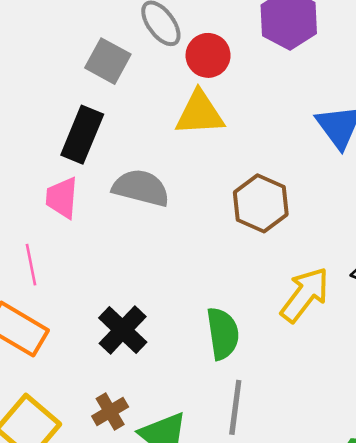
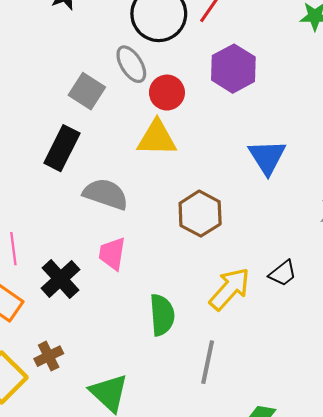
pink trapezoid: (62, 198) -> (112, 254), moved
black cross: (123, 330) -> (60, 279), moved
gray line: (235, 407) -> (208, 362), moved
brown cross: (110, 412) -> (49, 356), moved

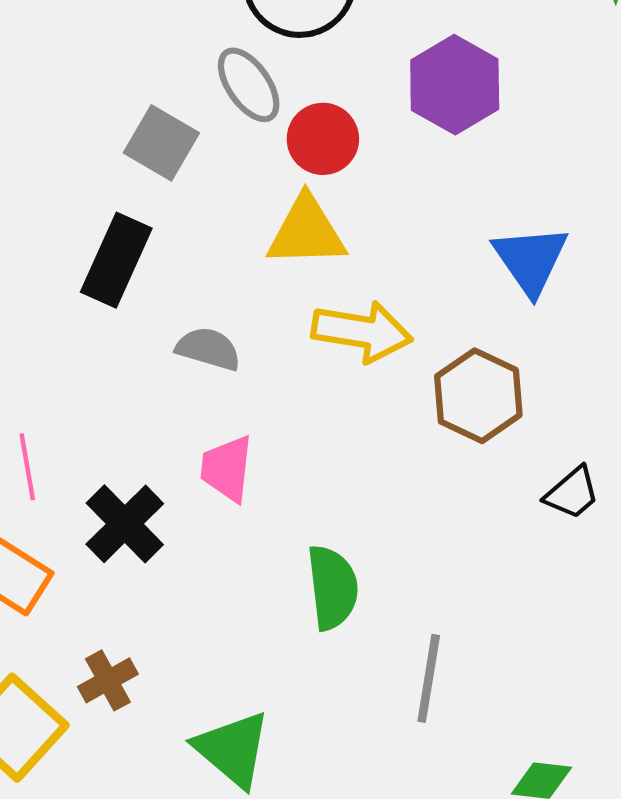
gray semicircle: (106, 194) -> (208, 349), size x0.7
brown hexagon: (200, 214) -> (478, 396), moved
yellow arrow: (230, 289) -> (362, 332), moved, turned 60

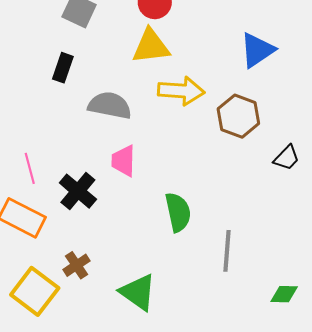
black rectangle: (116, 260) -> (63, 68), size x0.7
blue triangle: (530, 260) -> (257, 50), turned 36
gray semicircle: (208, 349) -> (110, 105), size x1.4

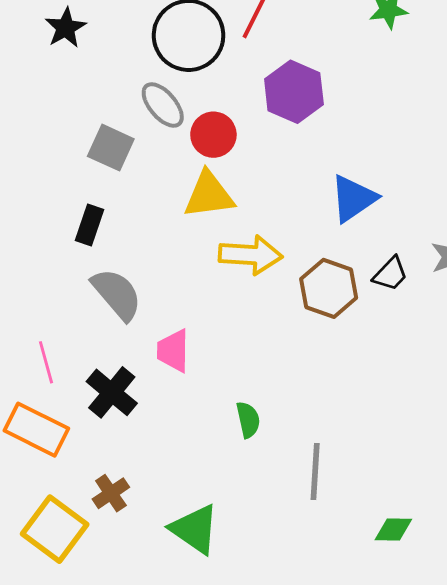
gray semicircle: (110, 105) -> (117, 294), moved, turned 39
black trapezoid: (287, 158) -> (390, 274), moved
green semicircle: (178, 212) -> (248, 420), size x0.7

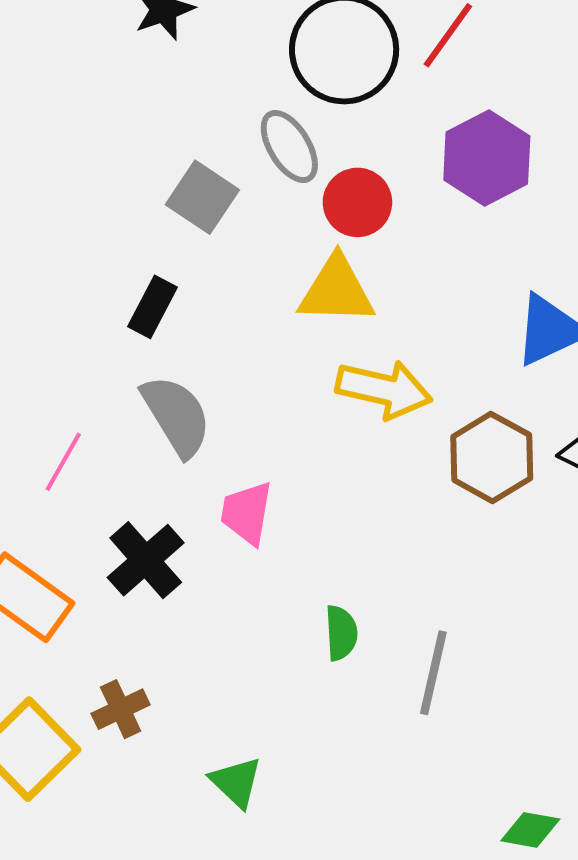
pink line: (46, 362) -> (63, 462), moved, turned 36
gray line: (315, 472) -> (433, 673), moved
green triangle: (195, 529) -> (236, 782), size x0.7

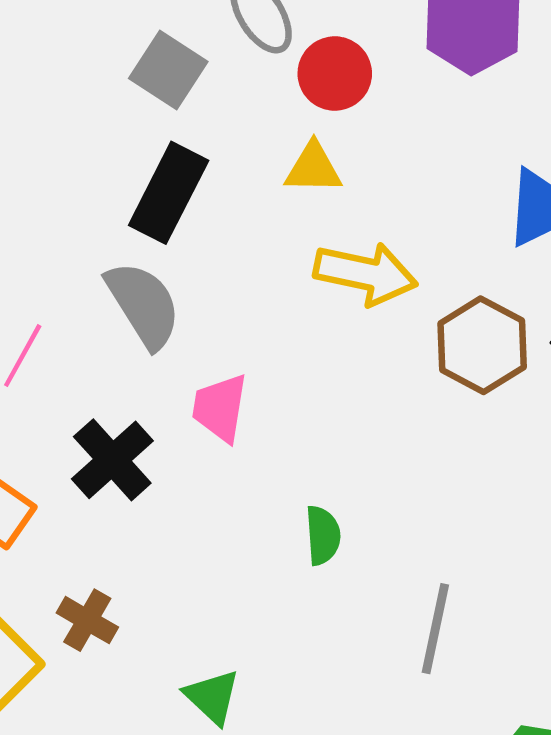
yellow triangle: (336, 290) -> (313, 168), size x0.7
black rectangle: (152, 307) -> (169, 193), moved, size x1.5
gray line: (433, 673) -> (435, 629), moved
brown cross: (121, 709) -> (87, 620), turned -34

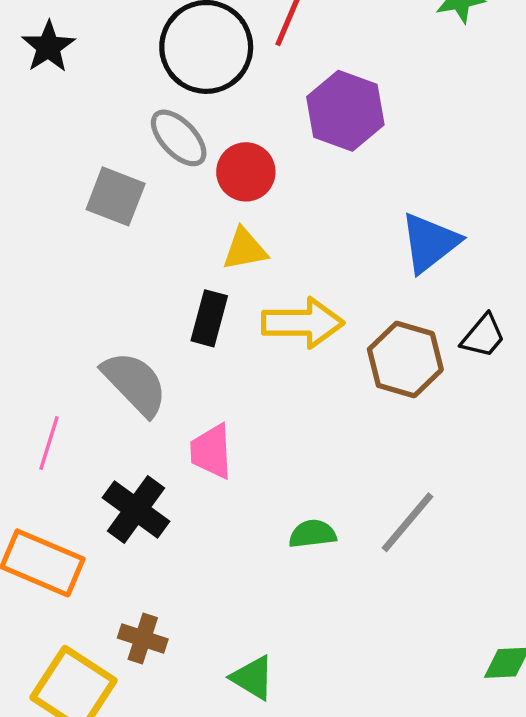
black rectangle: (169, 193) -> (209, 318), moved, size x0.7
green semicircle: (323, 535) -> (312, 534), turned -81
gray line: (435, 629) -> (407, 522), moved, turned 40

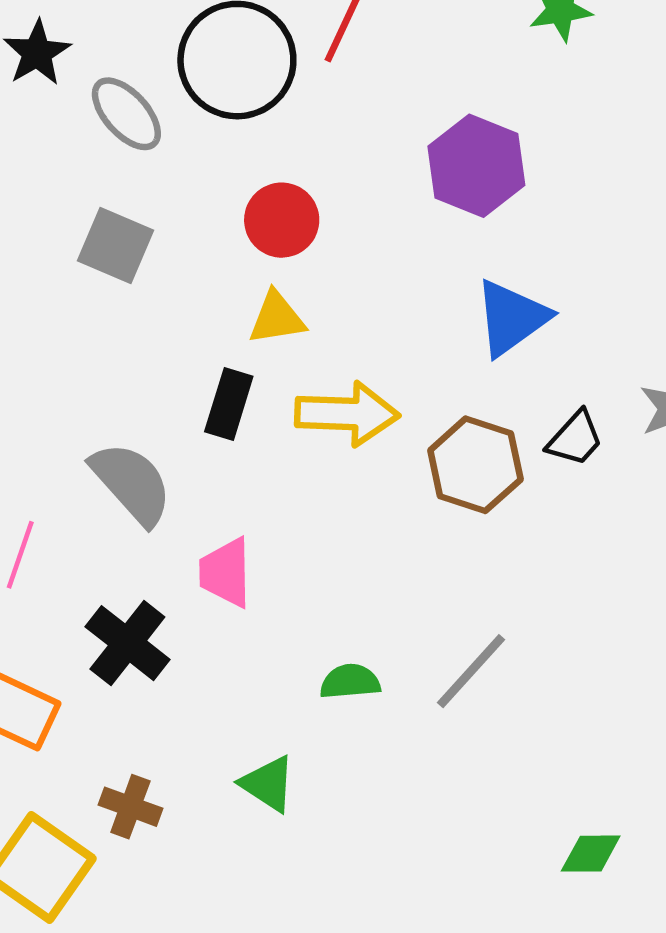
purple hexagon: (345, 111) -> (476, 166), moved
gray ellipse: (179, 138) -> (126, 114), moved
green triangle: (253, 678) -> (268, 784), moved

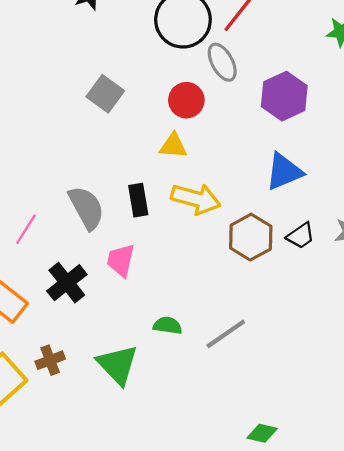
gray ellipse: (126, 114) -> (222, 62), moved
black rectangle: (229, 404) -> (138, 200), moved, turned -40
green triangle: (268, 784) -> (118, 365), size x1.5
brown cross: (130, 807) -> (50, 360), turned 36

